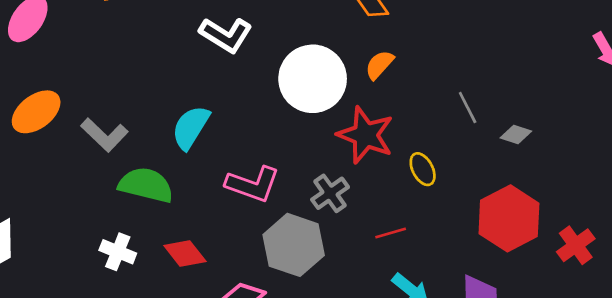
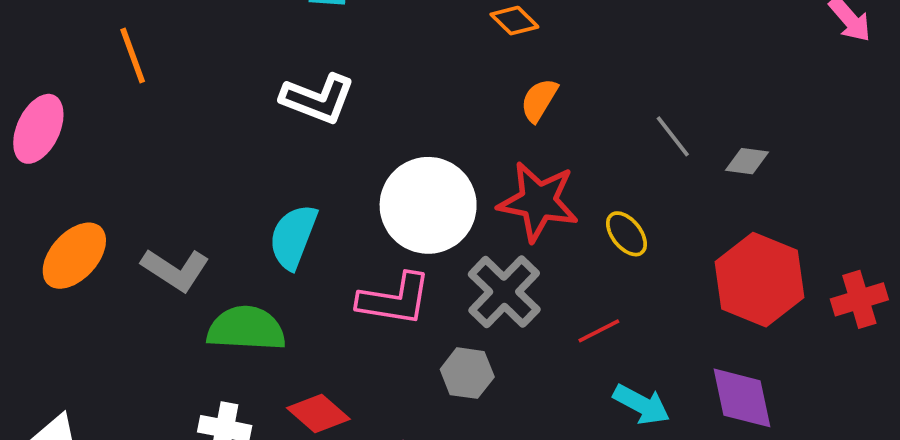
white circle: (313, 79) -> (428, 205), moved
gray cross: (330, 193) -> (504, 292), size x1.4
gray hexagon: (294, 245) -> (467, 373), size x0.6
red cross: (576, 245) -> (859, 299), turned 30

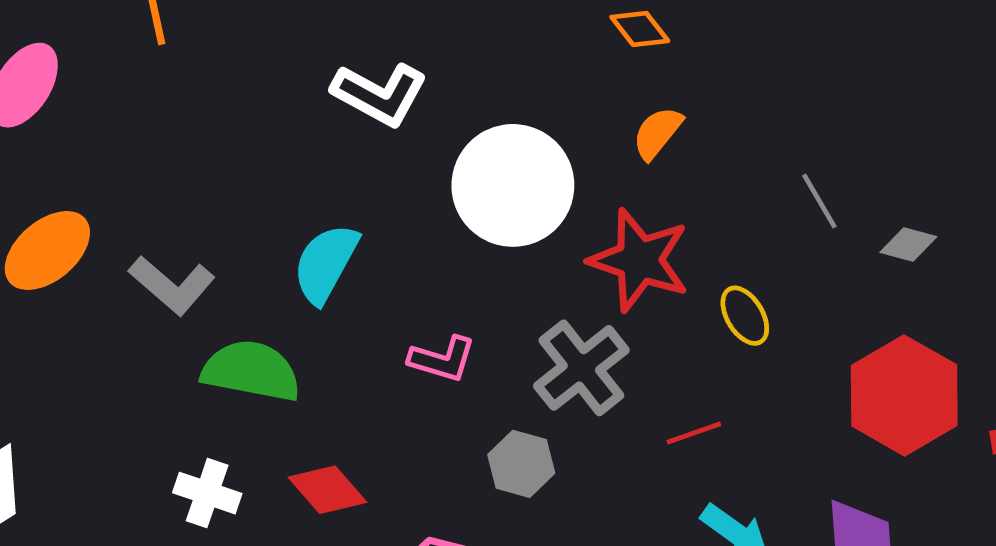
white circle: (428, 205) -> (513, 185), moved
pink L-shape: (395, 299) -> (442, 359), size x0.7

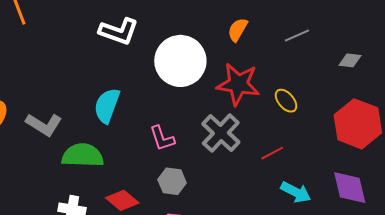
gray line: (819, 201) -> (297, 35), moved, turned -75
pink L-shape: (442, 359) -> (162, 138), turned 64
gray hexagon: (521, 464) -> (172, 181), moved

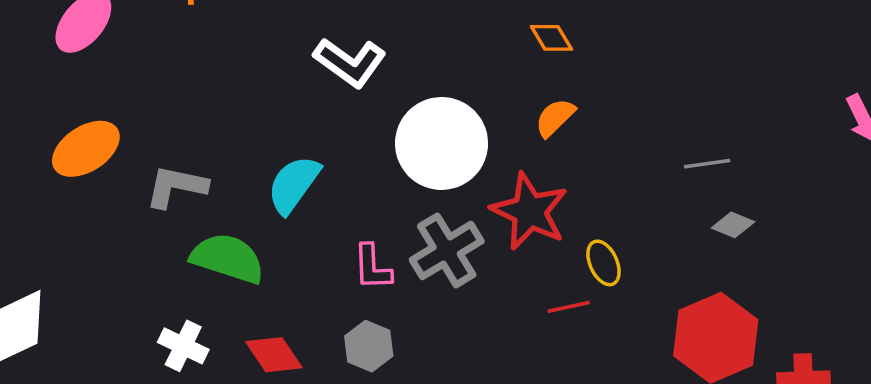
gray line: (297, 35) -> (707, 164), moved
gray L-shape: (44, 125) -> (176, 186), turned 144
gray cross: (221, 133) -> (447, 250), moved
red line: (272, 153) -> (569, 307), moved

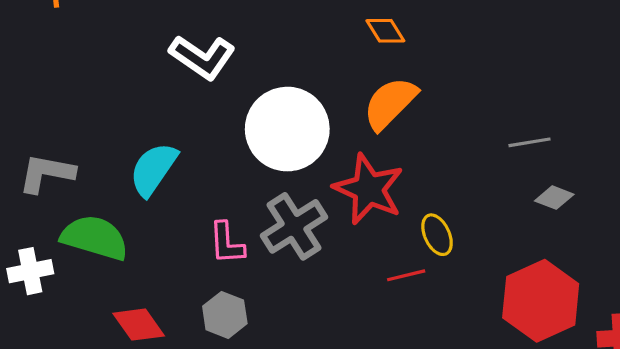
orange semicircle: (555, 118) -> (390, 103), size x1.5
white cross: (183, 346) -> (30, 271), moved, turned -36

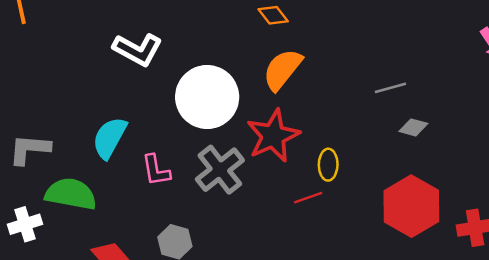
red star: (369, 189) -> (273, 136), turned 30
yellow ellipse: (437, 235) -> (328, 165), turned 32
pink L-shape: (227, 243) -> (156, 170), moved

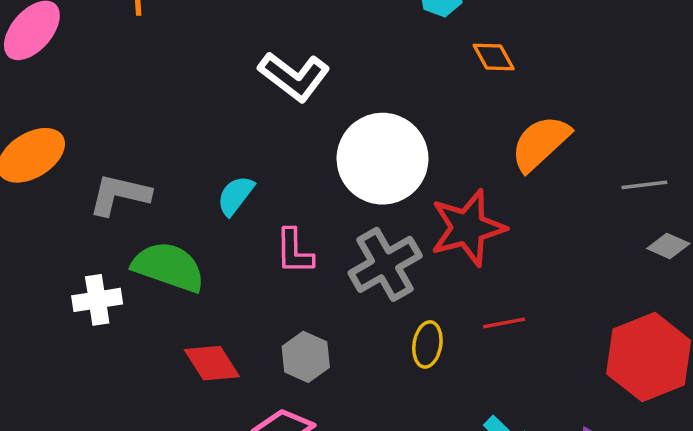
orange semicircle: (282, 69) -> (540, 143), moved
cyan semicircle: (110, 138) -> (235, 196), size x0.7
yellow ellipse: (328, 165) -> (427, 344), moved

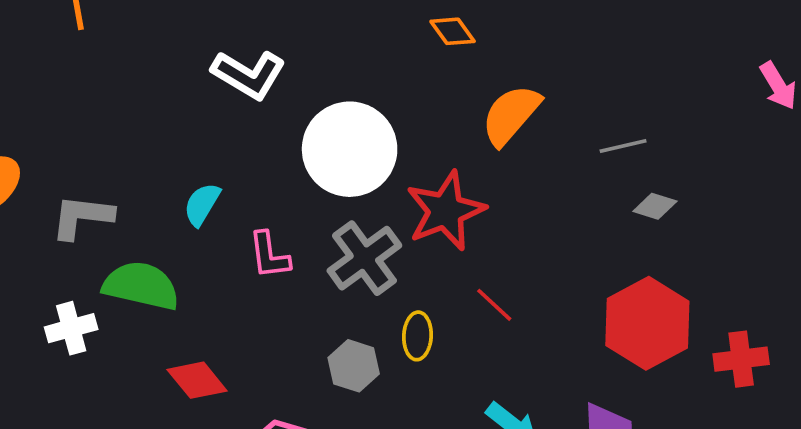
red line: (504, 323) -> (494, 305), turned 60
gray hexagon: (306, 357) -> (354, 366), moved

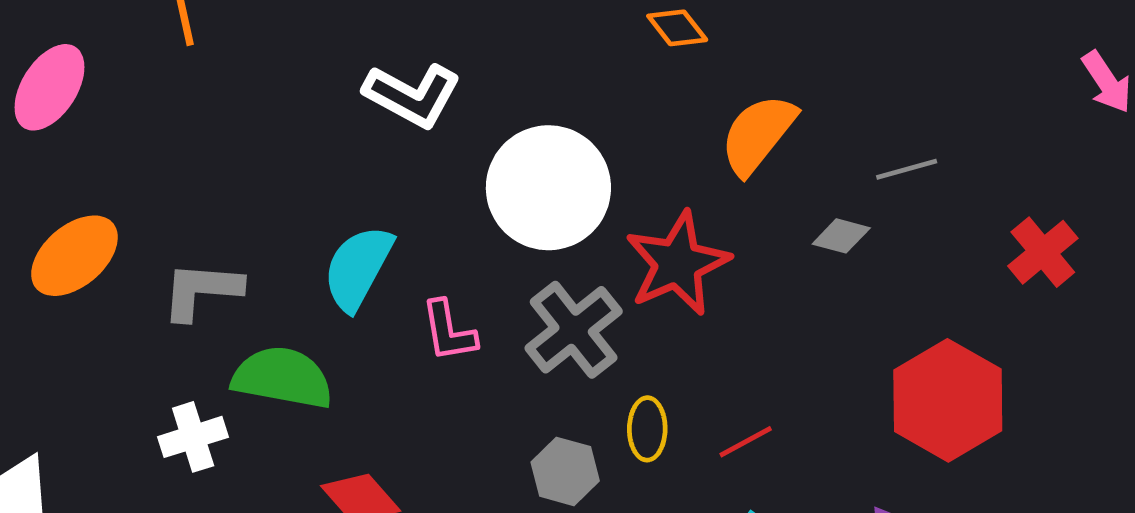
cyan semicircle: (202, 204) -> (358, 268), size x1.5
gray diamond: (655, 206) -> (841, 236), moved
red line: (494, 305) -> (746, 442), moved, turned -69
red cross: (741, 359) -> (1043, 252), moved, turned -30

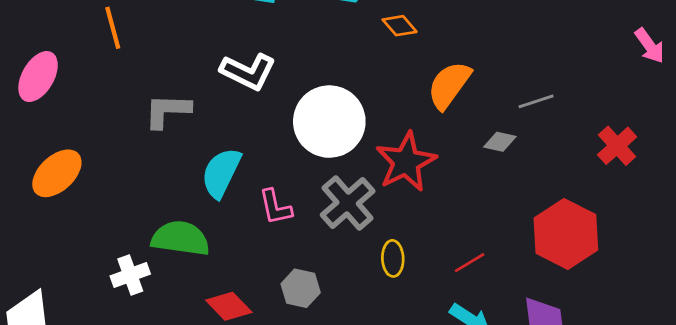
gray L-shape: (202, 290) -> (167, 111), moved
red line: (746, 442) -> (470, 263), moved
gray hexagon: (565, 471) -> (301, 288), moved

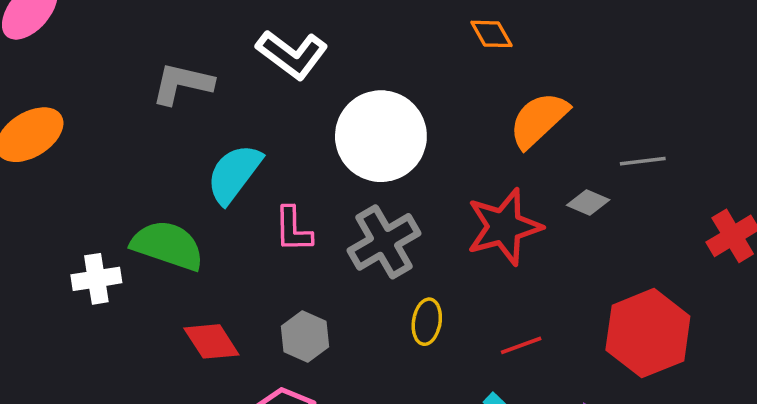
red star: (406, 162) -> (504, 227), moved

